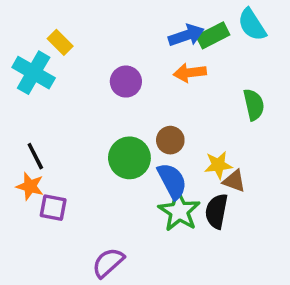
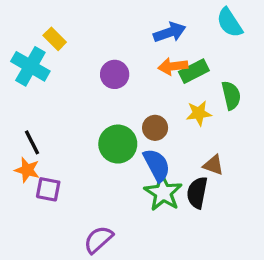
green rectangle: (213, 35) -> (194, 71), moved
yellow star: (218, 165) -> (199, 113), moved

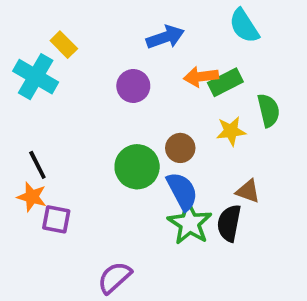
cyan semicircle: (230, 23) -> (244, 26), moved
blue arrow: (170, 32) -> (165, 37), moved

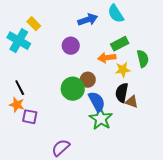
cyan semicircle: (244, 26) -> (116, 14), moved
orange arrow: (201, 77) -> (107, 58), moved
brown circle: (180, 148) -> (88, 80), moved
black semicircle: (229, 223) -> (122, 93), moved

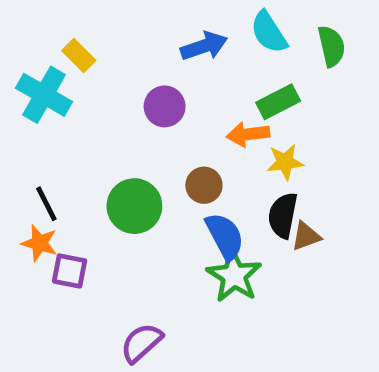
green semicircle: (143, 59) -> (331, 46), moved
green circle: (73, 89) -> (134, 206), moved
brown triangle: (132, 102) -> (306, 236), turned -40

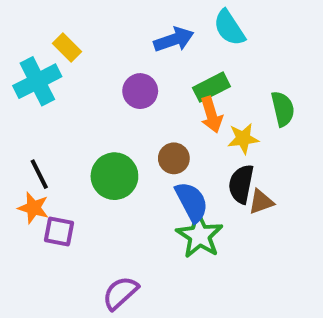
green semicircle: (331, 46) -> (283, 109), moved
cyan cross: (44, 95) -> (37, 81), turned 33
green rectangle: (278, 102) -> (211, 87), moved
orange arrow: (248, 134) -> (211, 115), turned -100

